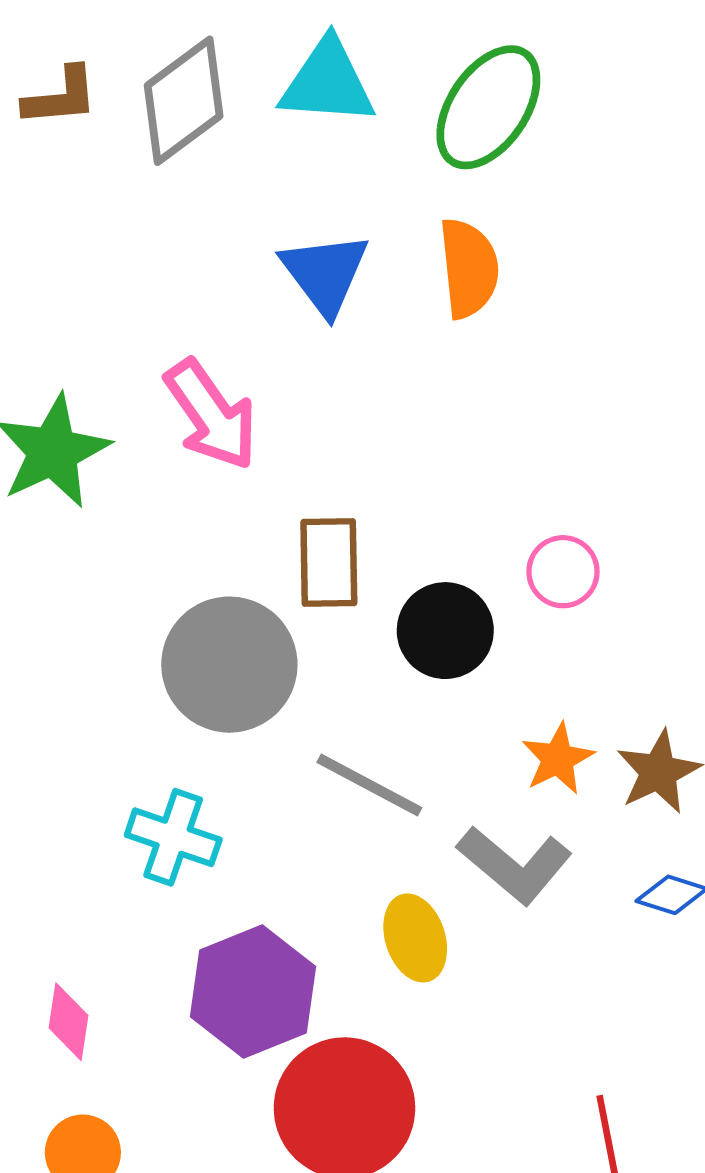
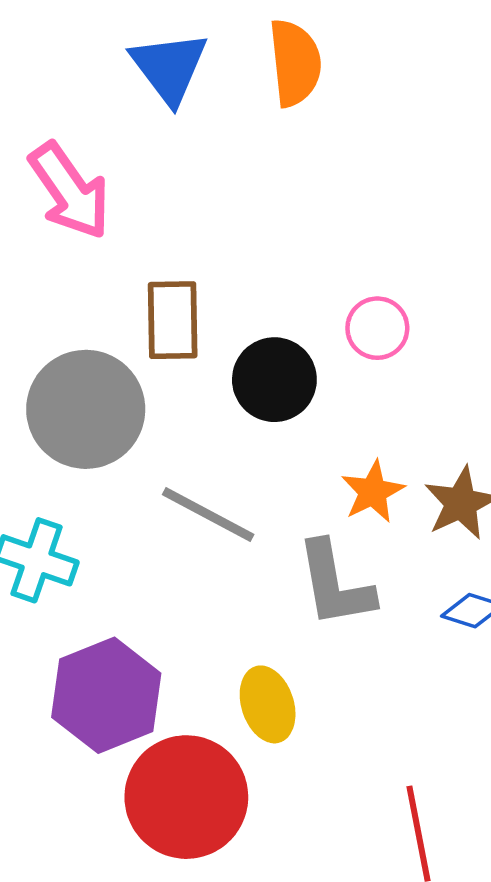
gray L-shape: (515, 865) -> (335, 584), turned 40
yellow ellipse: (415, 938) -> (268, 704), moved

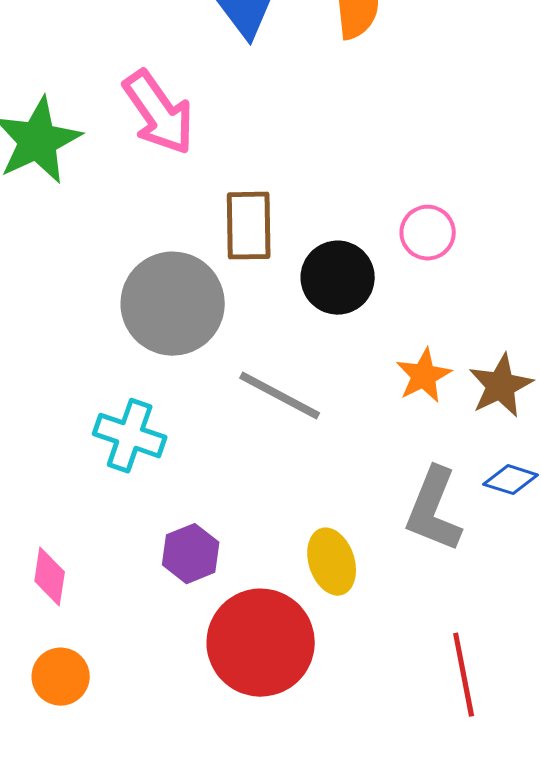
gray L-shape: (335, 584) -> (434, 510), moved, turned 32
purple hexagon: (106, 695) -> (191, 554), size x0.6

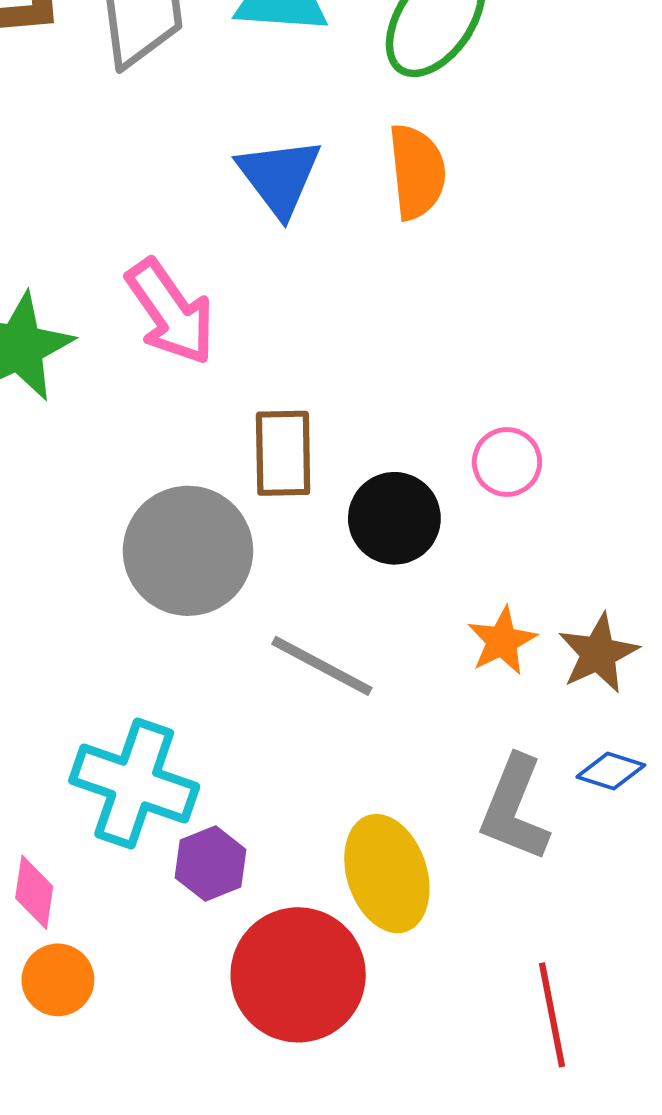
cyan cross: (130, 436) -> (134, 783), moved, size x1.4
yellow ellipse: (332, 562) -> (387, 874), size x1.4
orange circle: (61, 677) -> (58, 980), moved

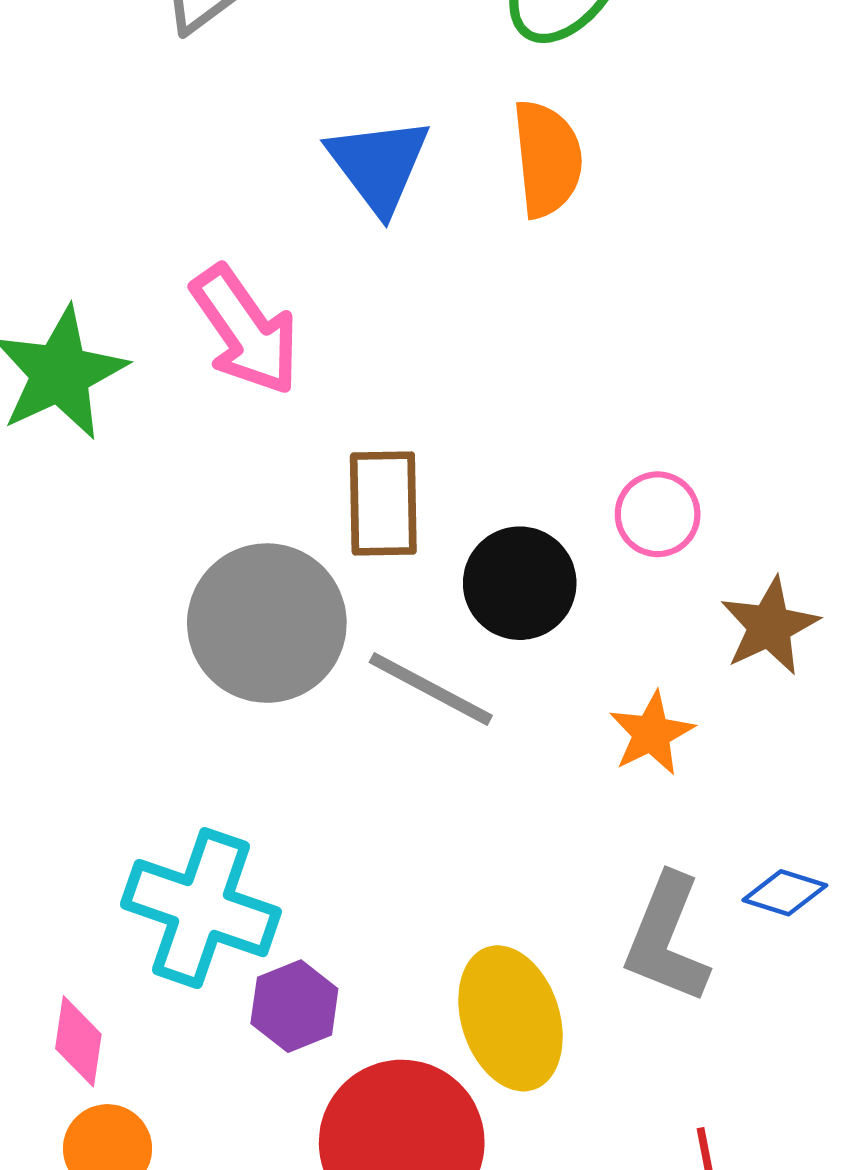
brown star: (598, 653) -> (769, 626), moved
gray line: (322, 666) -> (431, 689), moved

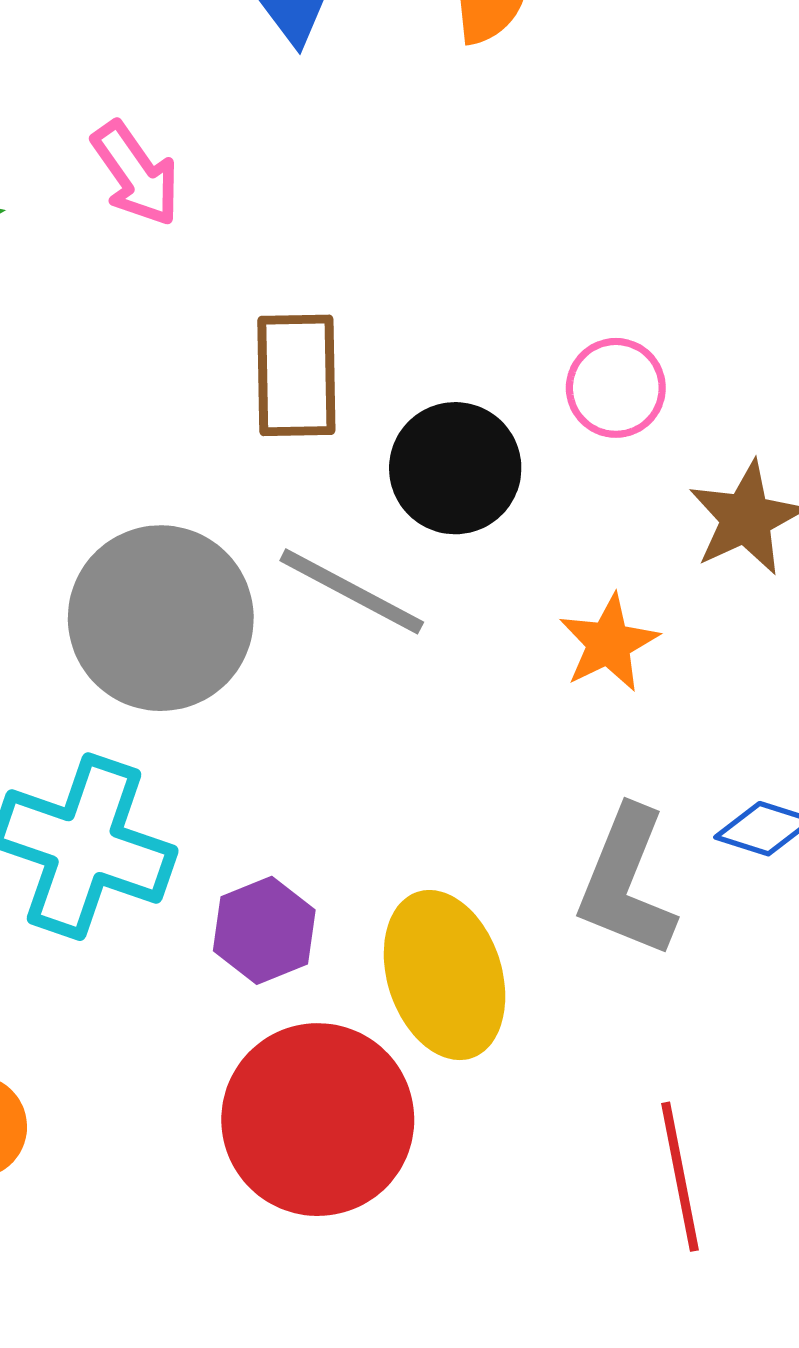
pink arrow: (245, 330) -> (136, 174), size x0.7
gray circle: (267, 623) -> (161, 618), moved
purple hexagon: (294, 1006) -> (264, 930), moved

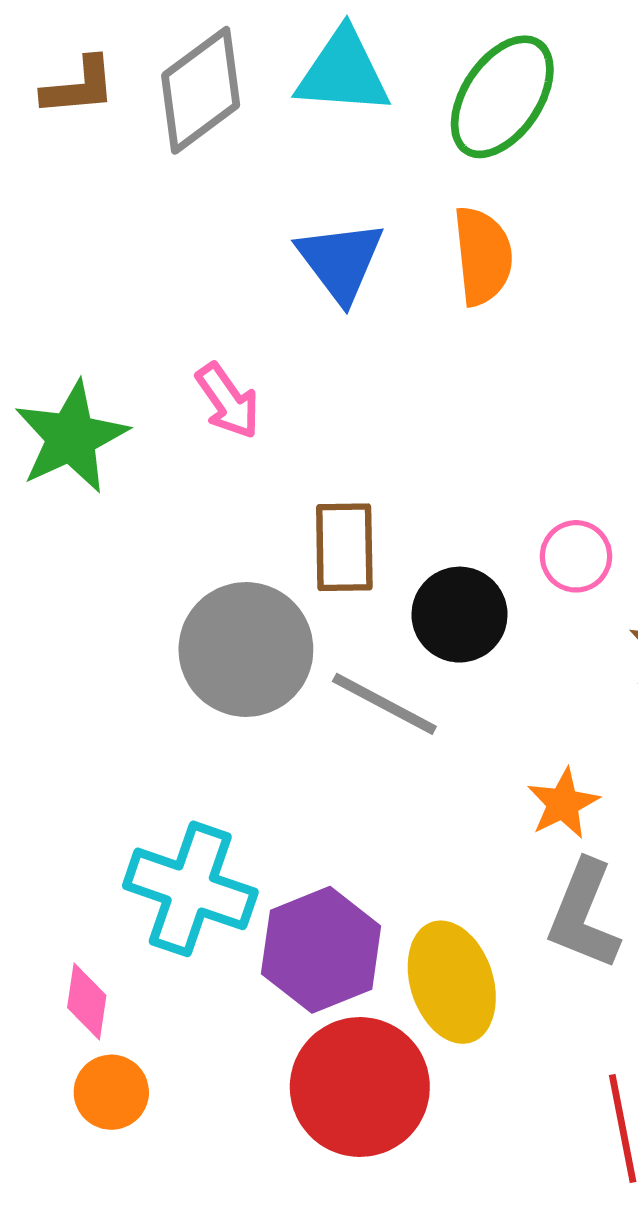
gray circle: (161, 618) -> (246, 649), moved
orange star: (609, 643) -> (563, 804), moved
purple hexagon: (264, 930) -> (321, 950), size x1.6

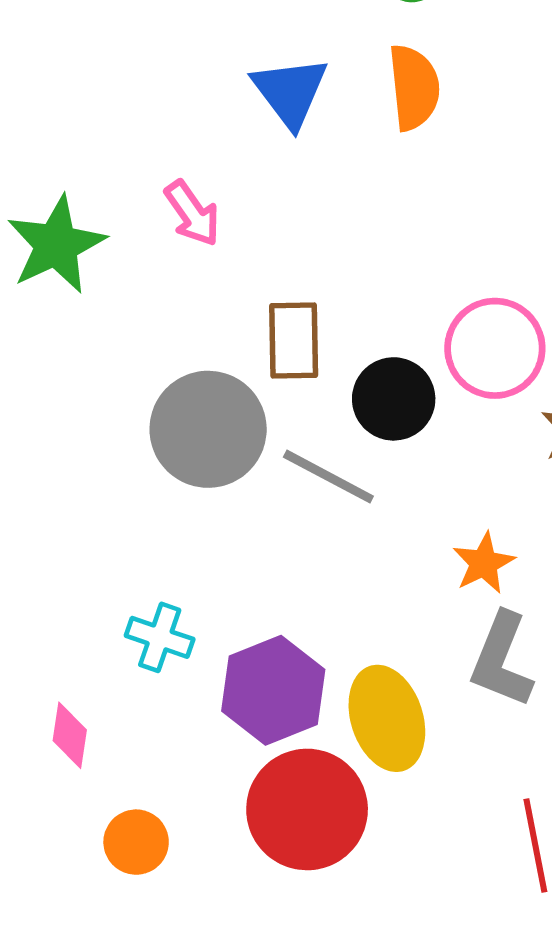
pink circle: (576, 556) -> (495, 348), size x1.6
cyan cross: (190, 889) -> (160, 637), size x0.6
orange circle: (111, 1092) -> (136, 842), moved

